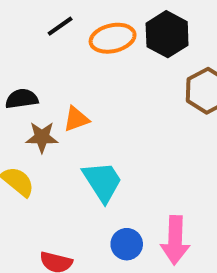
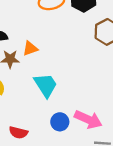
pink arrow: (175, 240) -> (88, 119), turned -68

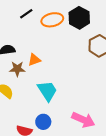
blue circle: (60, 122) -> (43, 122), moved

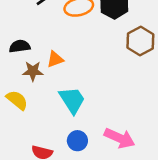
blue circle: (43, 122) -> (77, 141), moved

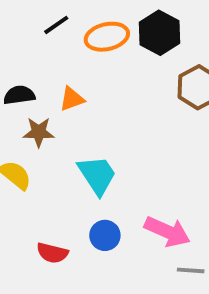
orange triangle: (55, 59) -> (72, 99), moved

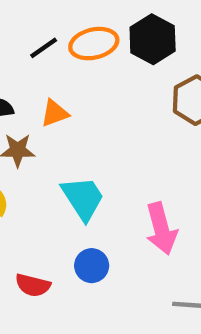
black line: (56, 25) -> (44, 48), moved
pink arrow: (167, 232) -> (161, 229), moved, turned 51

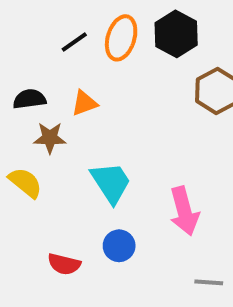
orange ellipse: (94, 44) -> (121, 38), turned -60

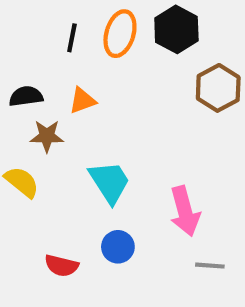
black line: (74, 42) -> (72, 38), turned -44
gray line: (209, 282) -> (210, 266), moved

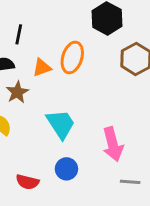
orange ellipse: (120, 34) -> (72, 57), moved
black line: (72, 38) -> (19, 34), moved
brown star: (47, 136) -> (17, 92), turned -30

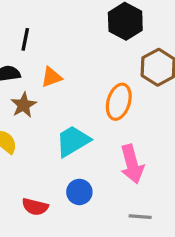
orange ellipse: (72, 57) -> (119, 102), moved
cyan trapezoid: (61, 124) -> (73, 141), turned -88
gray line: (130, 182) -> (140, 217), moved

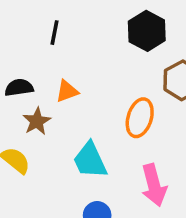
black line: (25, 39) -> (55, 33), moved
cyan trapezoid: (73, 141) -> (90, 160), turned -84

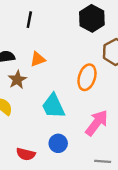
pink arrow: (154, 185) -> (97, 123), turned -128

